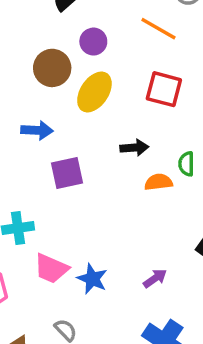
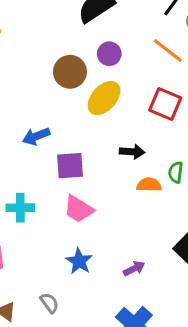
blue arrow: (37, 130) -> (36, 136), moved, turned 148
pink trapezoid: (51, 269) -> (79, 209), moved

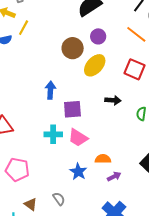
blue arrow: (36, 136) -> (50, 90), turned 114
orange semicircle: (149, 185) -> (103, 159), moved
cyan cross: (20, 208) -> (53, 134), moved

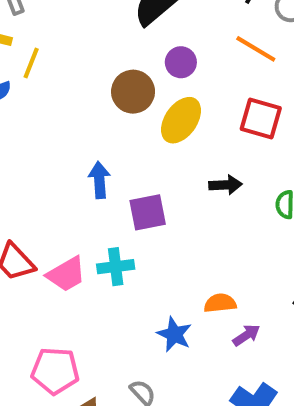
pink trapezoid: (78, 138) -> (66, 274), moved, turned -55
pink pentagon: (17, 170) -> (55, 371), moved

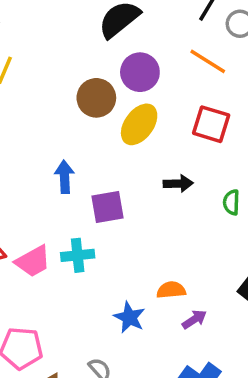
purple circle: (181, 62) -> (140, 72), size x1.4

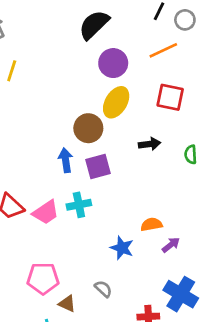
orange line: (208, 61) -> (163, 50), turned -52
brown circle: (96, 98) -> (88, 128), moved
blue arrow: (65, 177) -> (66, 160), moved

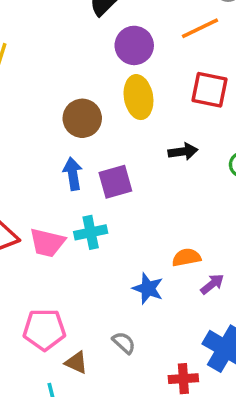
yellow ellipse: (116, 102) -> (138, 97), turned -40
brown circle: (88, 128) -> (82, 118), moved
pink trapezoid: (46, 212) -> (47, 243), turned 48

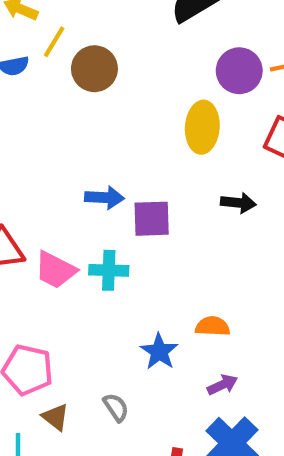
purple circle: (134, 45) -> (239, 71), moved
brown circle: (82, 118) -> (94, 69), moved
blue arrow: (73, 174) -> (104, 197), turned 88
purple arrow: (212, 284) -> (222, 385), moved

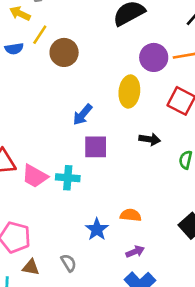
blue arrow: (104, 197) -> (83, 115), moved, turned 125
brown triangle: (55, 417) -> (31, 267), turned -30

